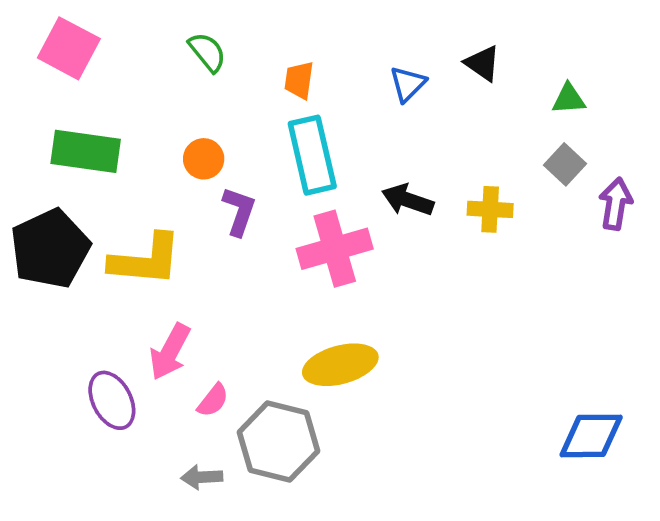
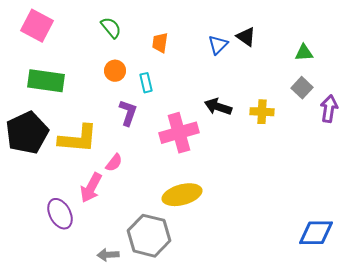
black triangle: (483, 63) -> (246, 37), moved
cyan rectangle: (312, 155) -> (146, 83), moved, size x0.5
orange circle: (204, 159) -> (115, 71), moved
pink semicircle: (213, 400) -> (114, 163), moved

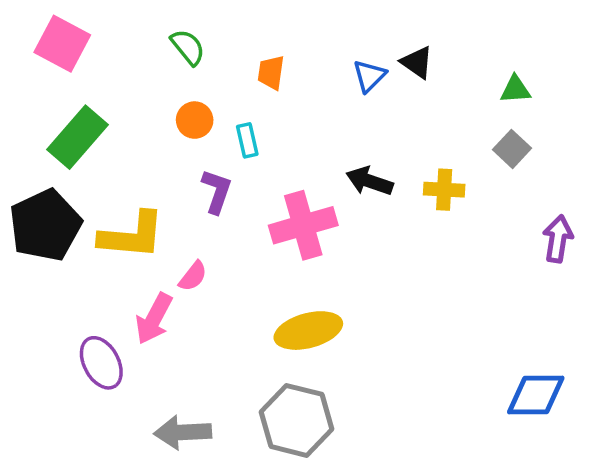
green rectangle: (46, 81) -> (78, 137), turned -57
purple arrow: (329, 109) -> (558, 239), moved
gray hexagon: (149, 236) -> (296, 420), moved
gray arrow: (108, 255) -> (183, 432), size x1.5

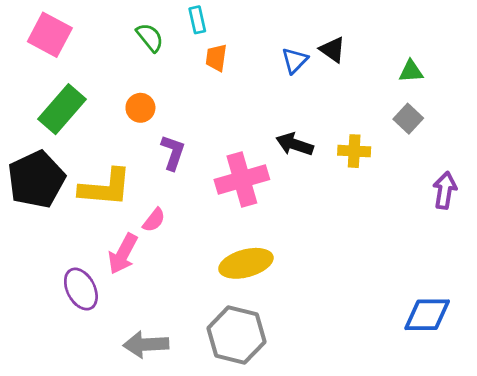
orange circle: (195, 120) -> (140, 108), moved
cyan rectangle: (247, 140) -> (197, 20), moved

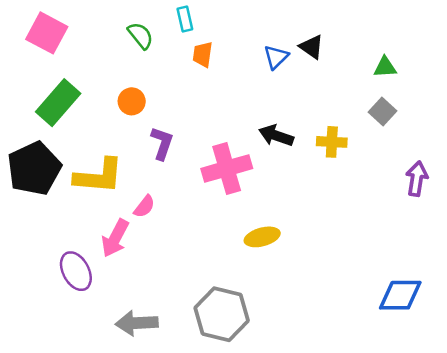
yellow ellipse: (246, 263) -> (262, 237), moved, size x0.7

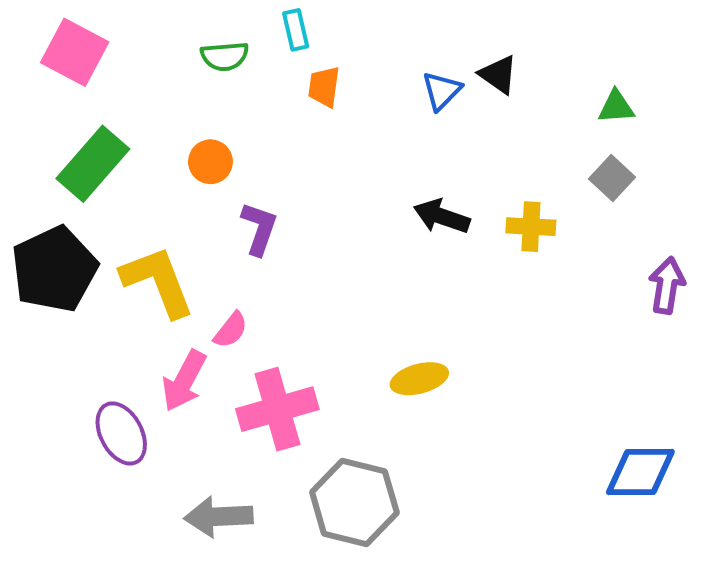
green semicircle: (141, 35) -> (225, 56), turned 124
pink cross: (227, 169) -> (277, 409), moved
yellow L-shape: (99, 176) -> (158, 281), turned -116

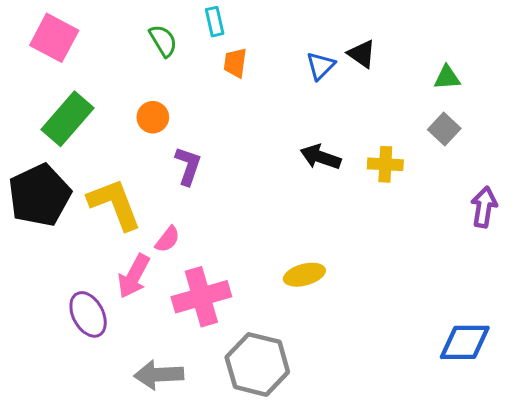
green semicircle: (225, 56) -> (163, 41), turned -116

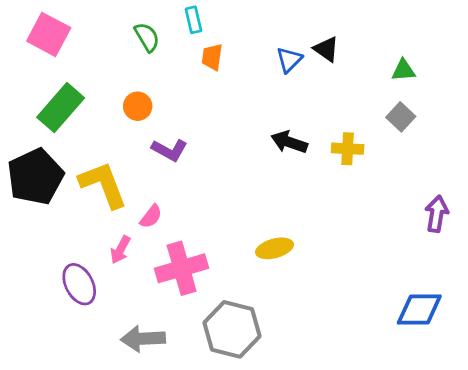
purple L-shape: (188, 166) -> (170, 150), turned 100
purple arrow: (484, 207) -> (437, 214), moved
pink arrow: (134, 276) -> (120, 250), size x0.7

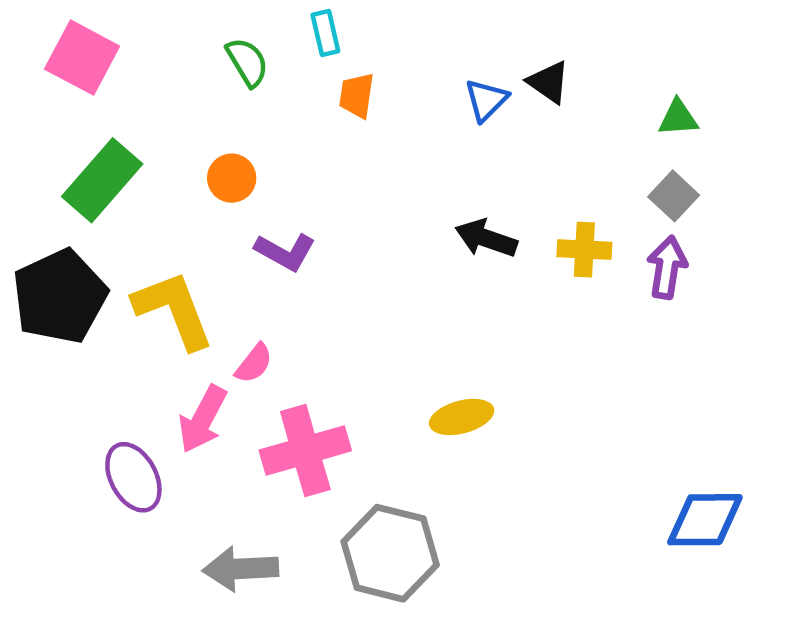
purple arrow: (437, 214) -> (667, 267), moved
pink arrow: (120, 250) -> (203, 419), size x1.4

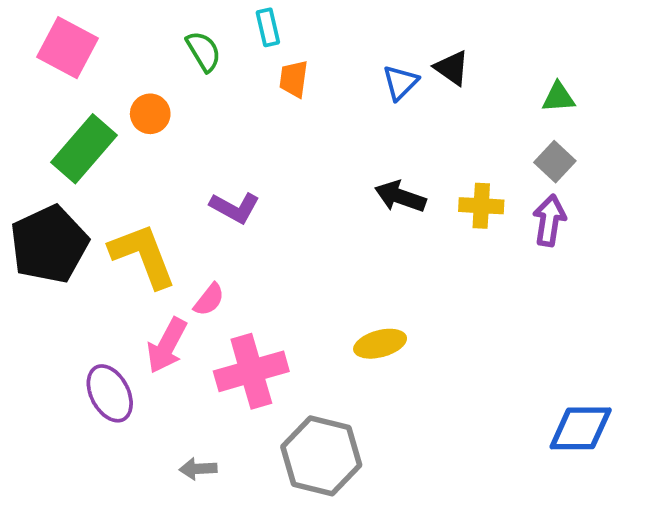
orange circle: (232, 178) -> (150, 114), moved
gray arrow: (241, 569) -> (198, 469), size x0.6

